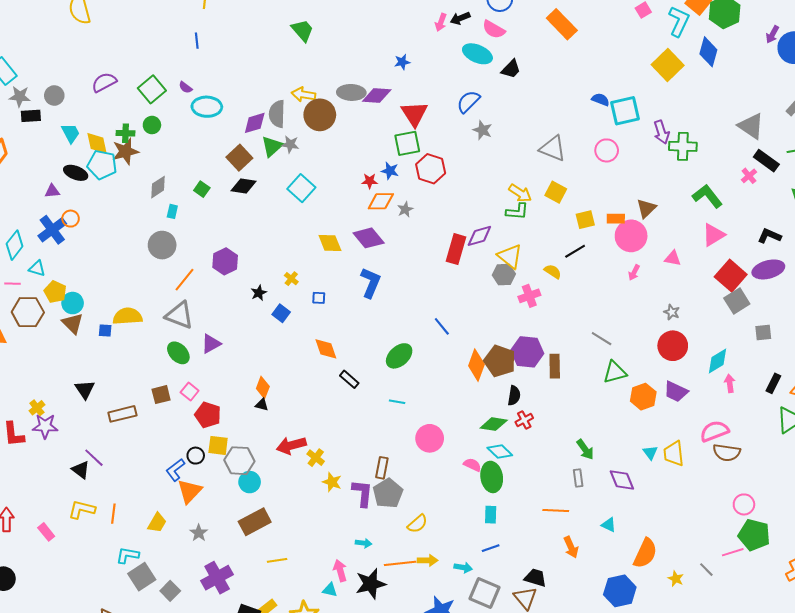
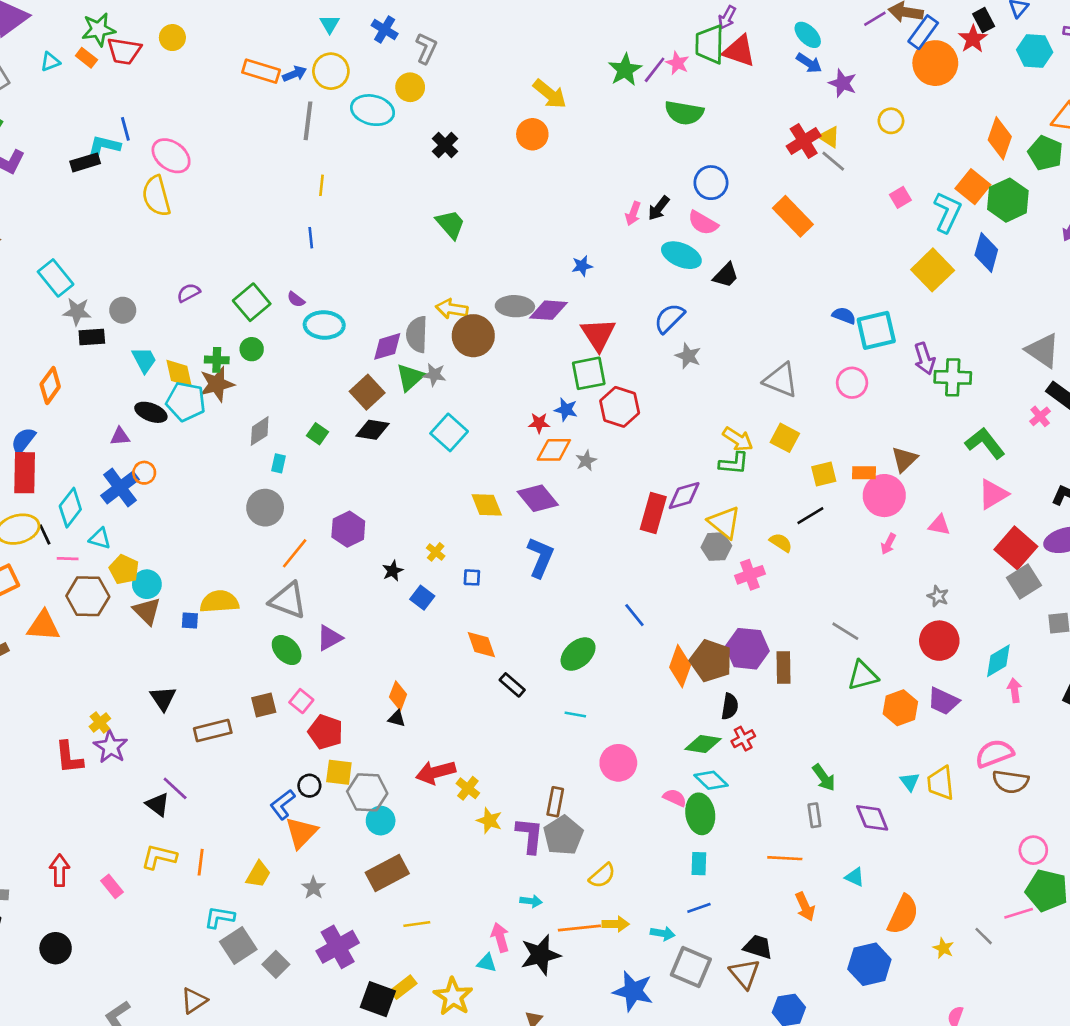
black arrow: (460, 18) -> (659, 208), turned -30
purple semicircle: (104, 82) -> (189, 293), size x0.7
purple star: (45, 426) -> (111, 747), turned 30

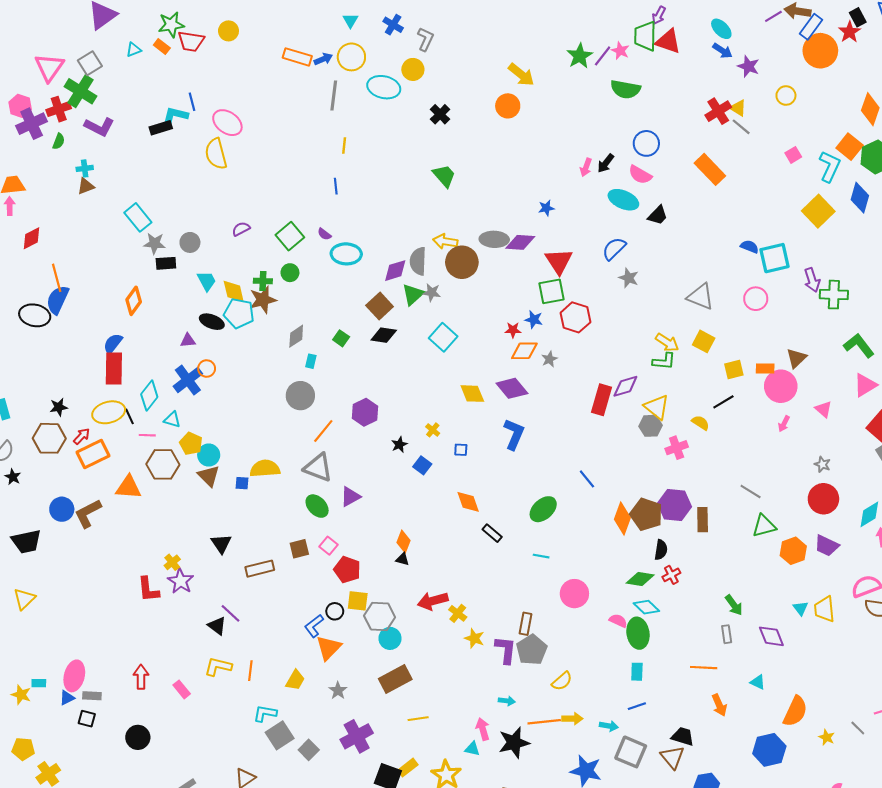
pink triangle: (939, 525) -> (823, 409), turned 30

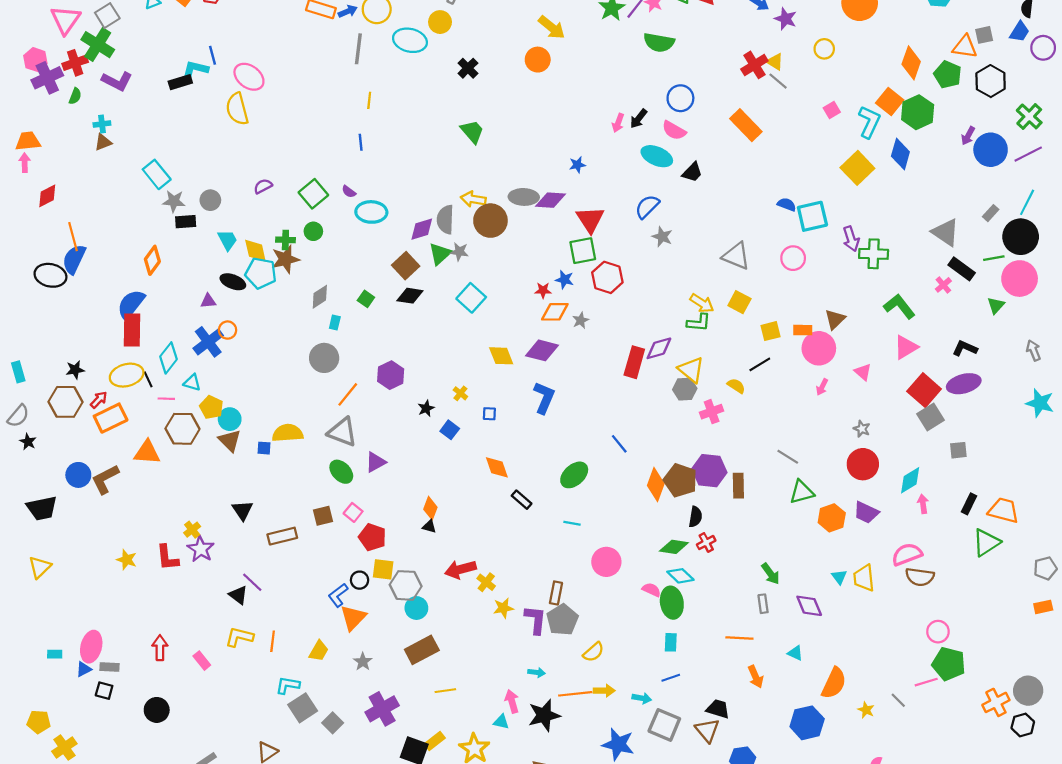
blue semicircle: (113, 344) -> (131, 304), size x1.4
purple diamond: (512, 388) -> (542, 350), turned -36
yellow star: (474, 638) -> (503, 608), turned -30
yellow star: (21, 695) -> (127, 560), moved

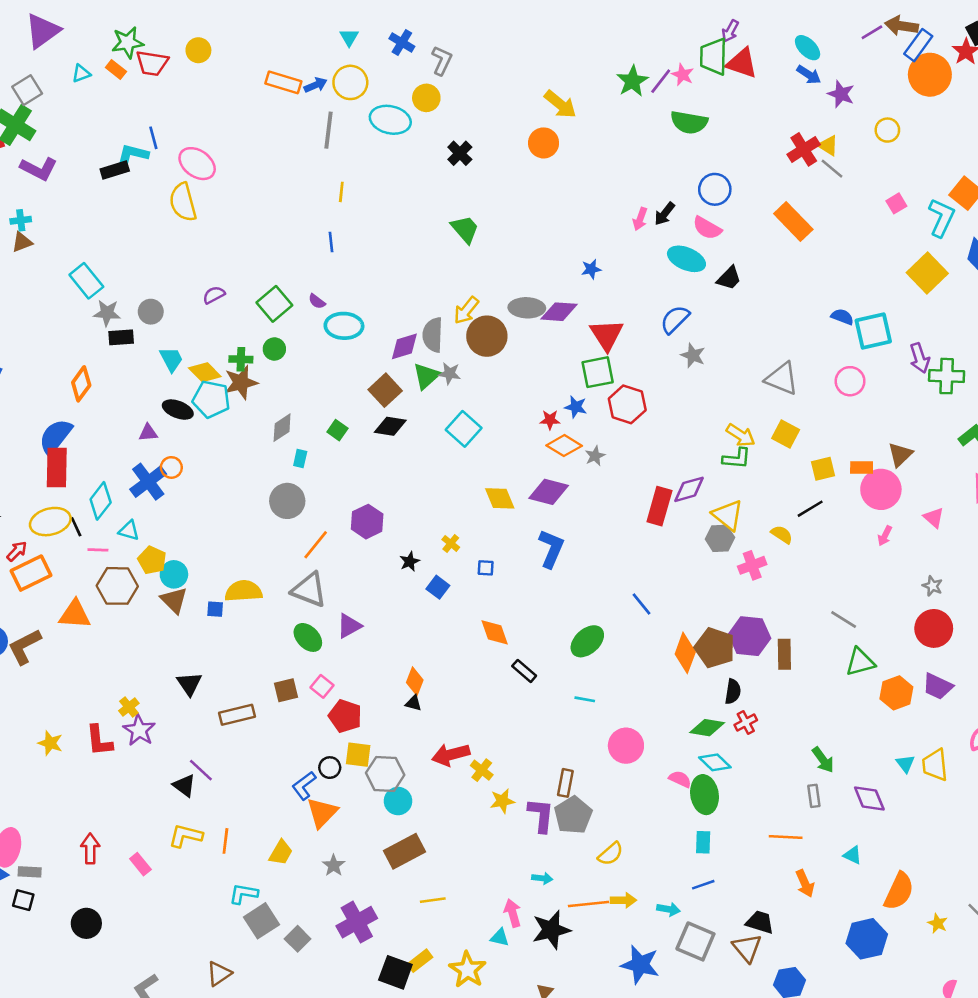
yellow arrow: (473, 199) -> (466, 310), turned -60
yellow diamond: (255, 251) -> (205, 372), turned -32
orange diamond: (555, 312) -> (564, 446), turned 32

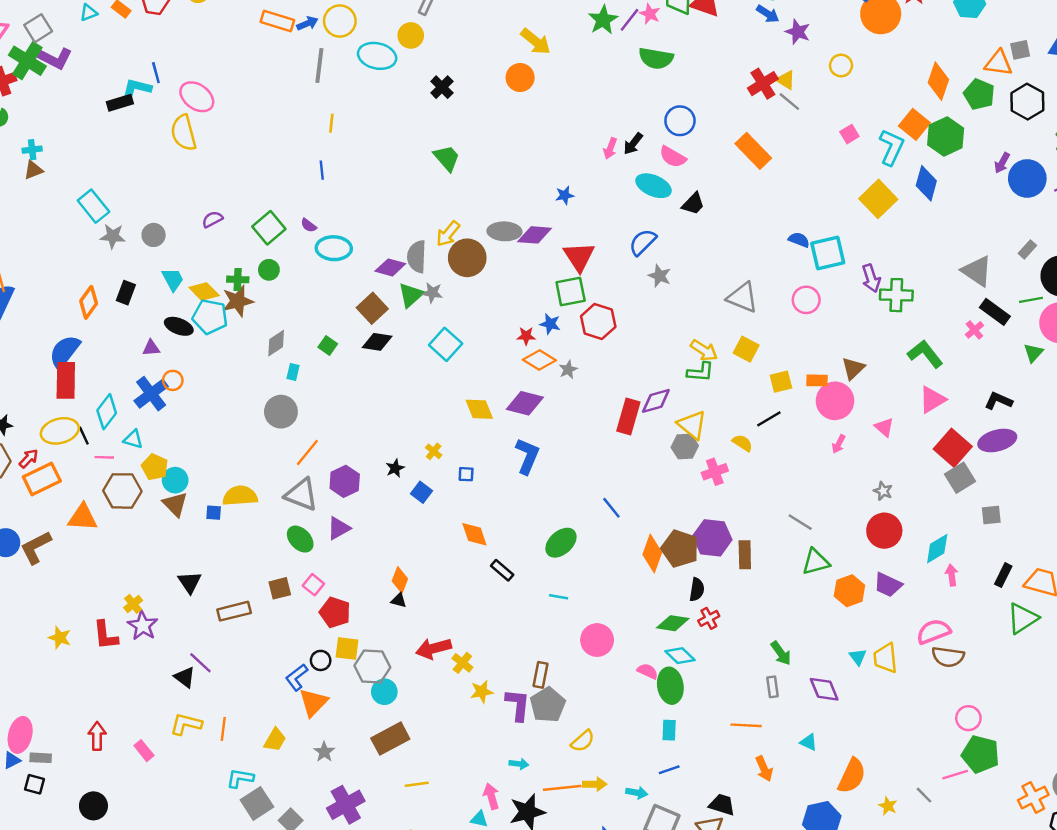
purple L-shape: (39, 169) -> (55, 58), moved
black rectangle: (121, 337) -> (126, 293), moved, turned -65
purple diamond: (404, 346) -> (390, 267), turned 32
purple hexagon: (367, 522) -> (345, 481), moved

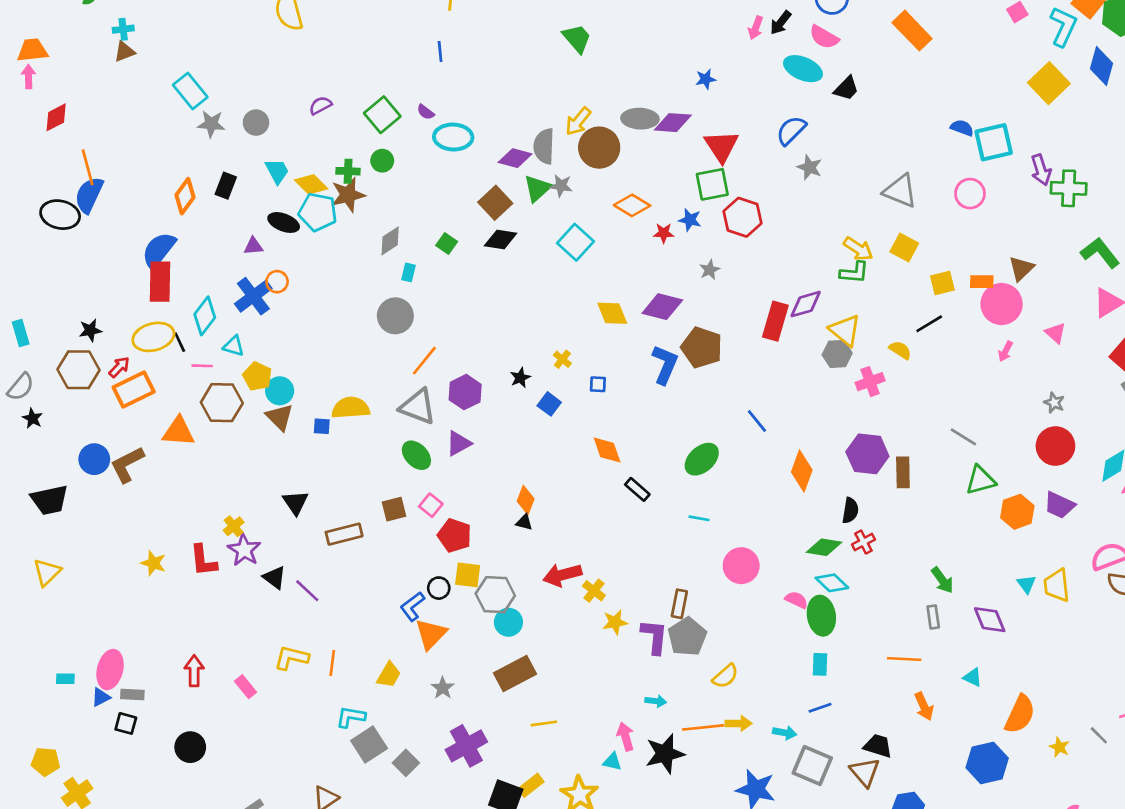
orange diamond: (539, 360) -> (632, 205), moved
brown pentagon: (680, 549) -> (702, 347), moved
black triangle: (185, 677) -> (274, 578), moved

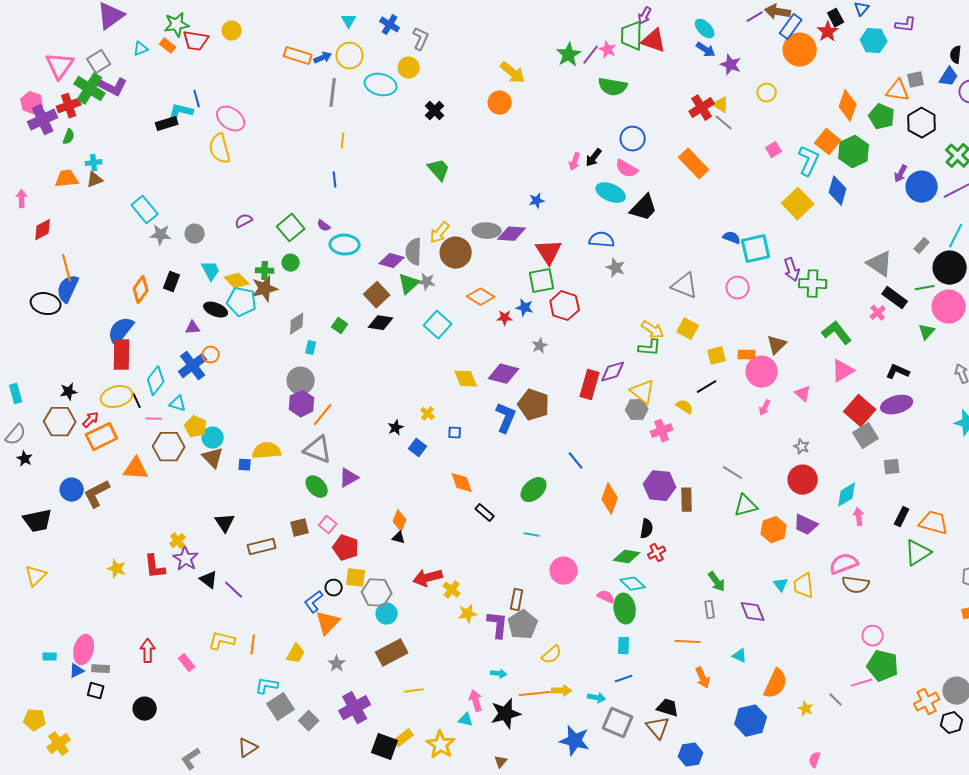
orange trapezoid: (32, 50) -> (67, 179), moved
black trapezoid: (846, 88) -> (644, 208), size x1.4
blue semicircle: (791, 130) -> (602, 240), turned 50
purple hexagon: (465, 392) -> (302, 404), moved

